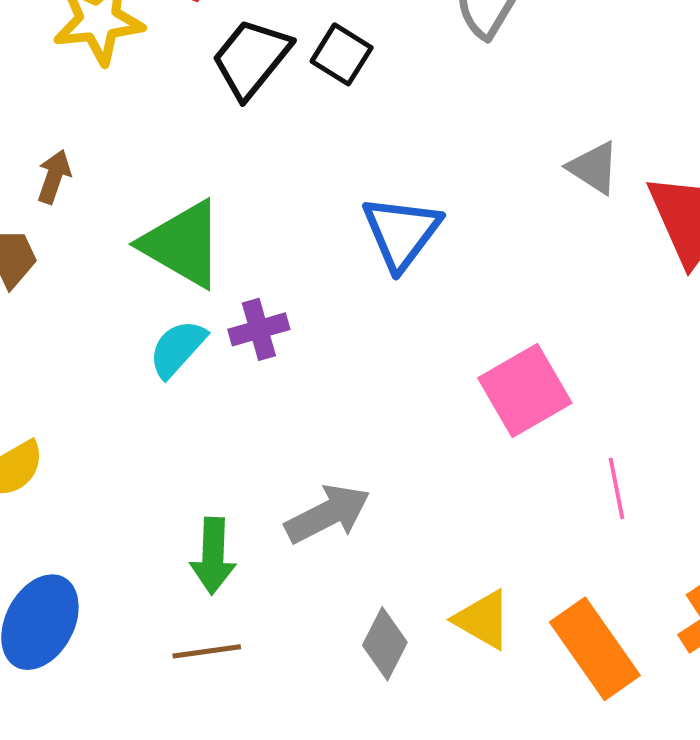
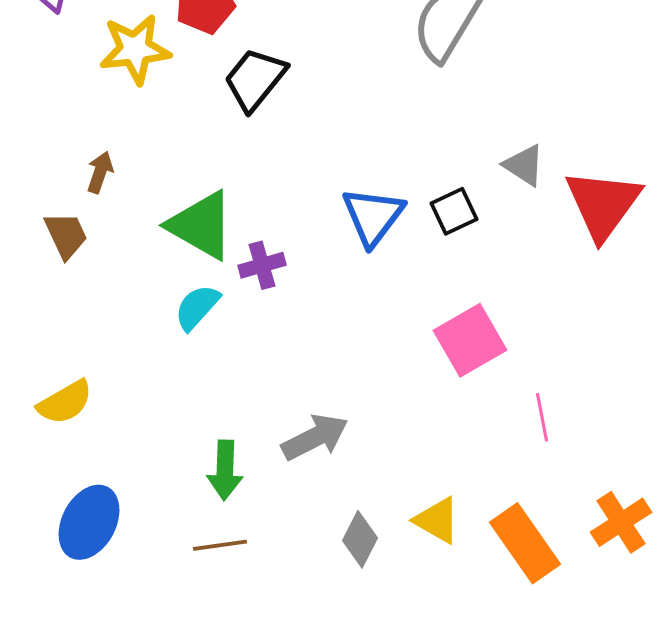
black square: (342, 54) -> (454, 211), moved, turned 33
purple cross: (259, 329) -> (262, 265), moved

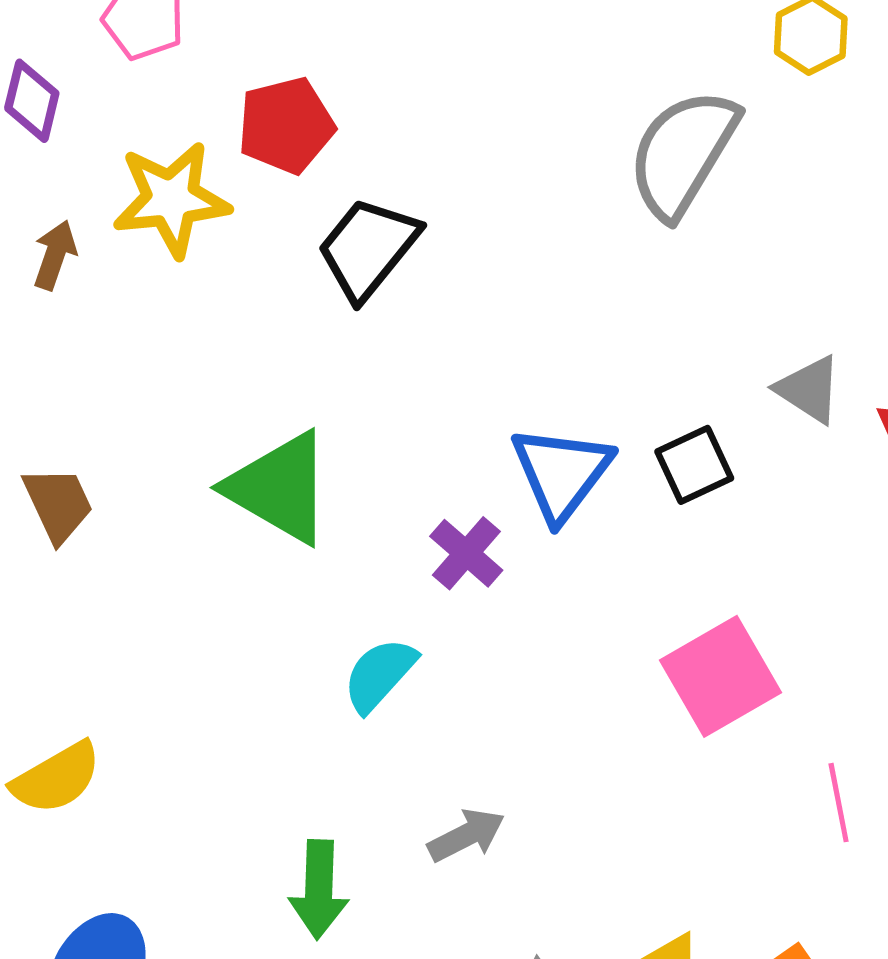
brown arrow: (100, 172) -> (55, 255), moved
purple cross: (262, 265) -> (466, 553), moved, turned -33
cyan semicircle: (197, 307) -> (379, 675), moved
gray arrow: (315, 437) -> (466, 835), size x0.7

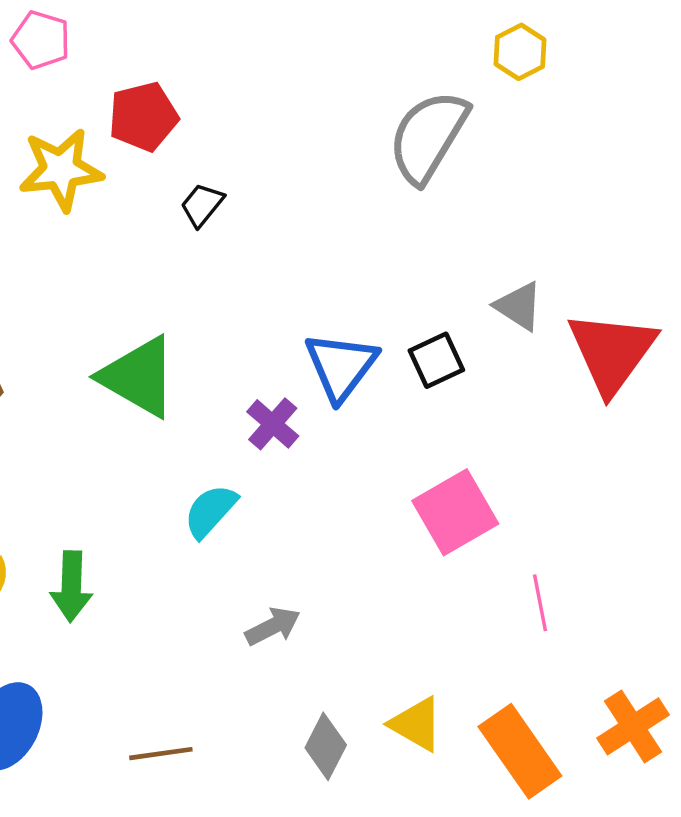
black trapezoid: (368, 248) -> (202, 205), size x0.6
green arrow: (319, 889) -> (71, 586), moved

